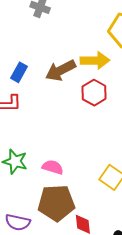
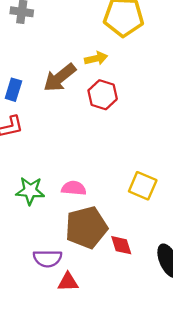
yellow arrow: (95, 60) -> (96, 58), size x0.7

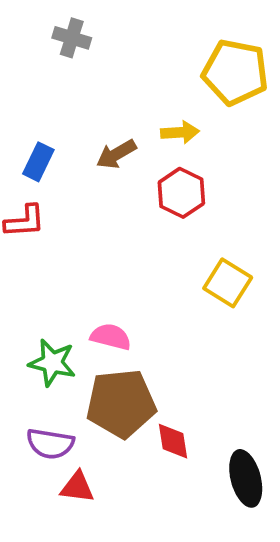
brown arrow: (60, 78) -> (116, 154), size x0.7
yellow square: (143, 186) -> (228, 283), moved
green star: (30, 191) -> (52, 363), moved

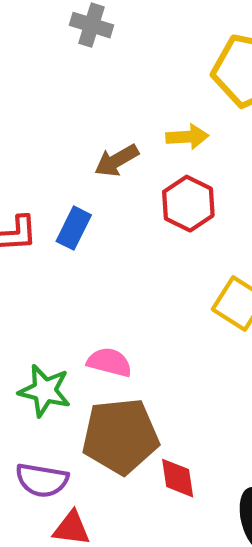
gray cross: (72, 38) -> (92, 25), moved
blue rectangle: (38, 162) -> (74, 228), moved

